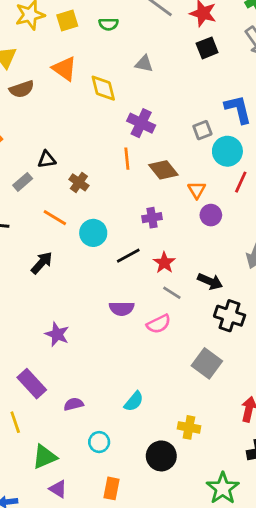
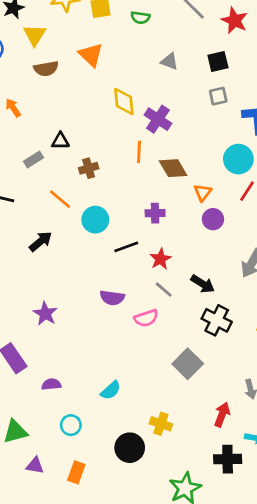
black square: (207, 48) -> (218, 62), moved
yellow diamond: (103, 88) -> (124, 101), moved
gray square: (202, 130) -> (218, 96), moved
brown cross: (79, 182) -> (89, 168), turned 30
purple triangle: (58, 489) -> (35, 465), moved, turned -30

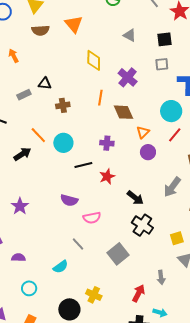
purple cross: (158, 119) -> (128, 77), moved
orange line: (60, 199) -> (38, 135), moved
gray line: (164, 290) -> (78, 244), moved

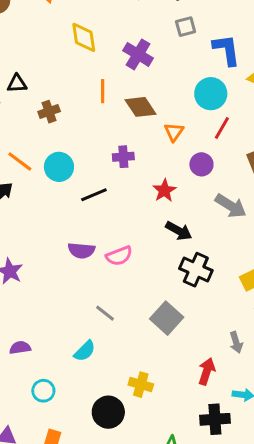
purple circle: (148, 152) -> (201, 164), moved
red star: (107, 176) -> (164, 191), moved
gray arrow: (172, 187) -> (231, 206), turned -85
pink semicircle: (92, 218) -> (119, 256), moved

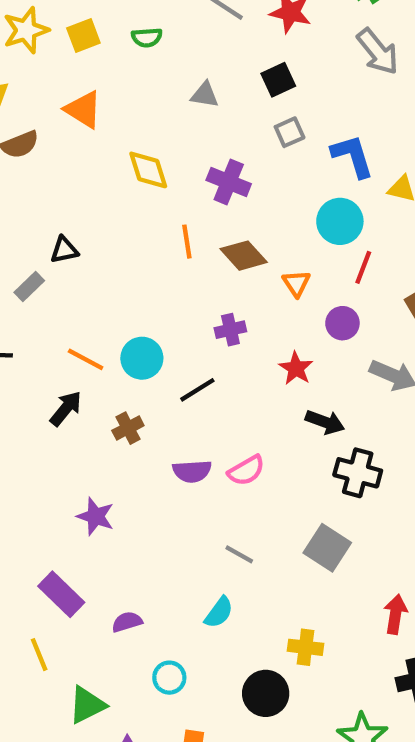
brown cross: (49, 112) -> (128, 428), moved

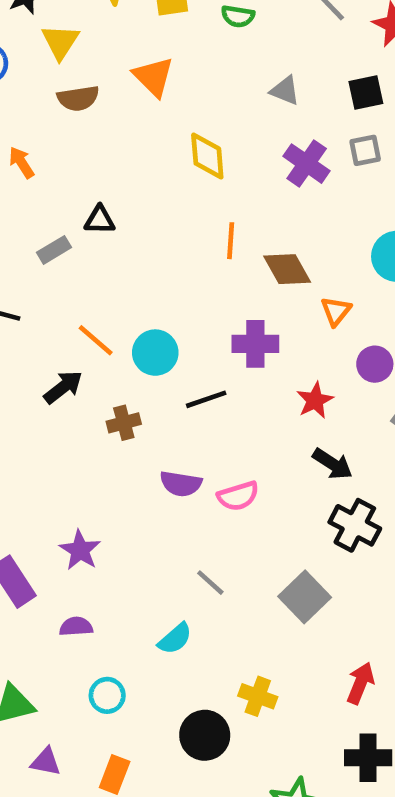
purple cross: (229, 182) -> (307, 164), moved
purple cross: (230, 330) -> (255, 344), size x1.4
purple star: (96, 516) -> (80, 550), moved

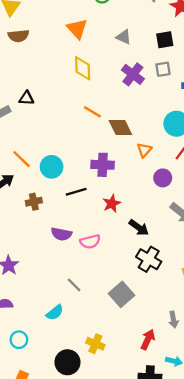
orange triangle: (153, 77) -> (77, 29), moved
orange line: (231, 241) -> (92, 112), turned -66
red star: (315, 400) -> (112, 204), moved

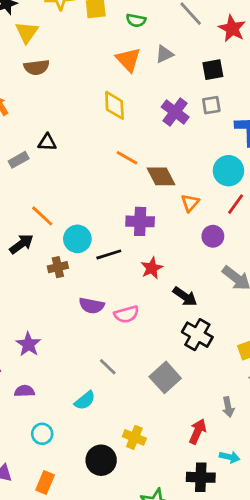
orange triangle: (77, 29) -> (128, 60), moved
gray triangle: (124, 37) -> (164, 54), moved, turned -49
cyan circle: (52, 167) -> (77, 239), moved

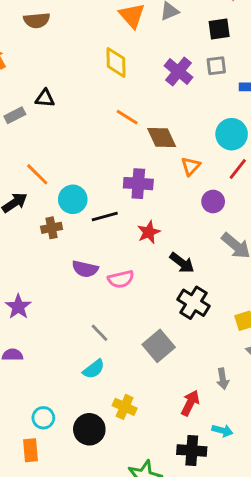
cyan semicircle: (85, 400) -> (94, 369), moved
cyan circle: (42, 434) -> (43, 418), moved
orange rectangle: (45, 482) -> (31, 450), turned -30

